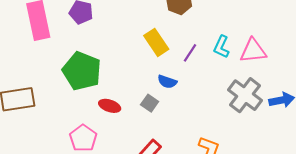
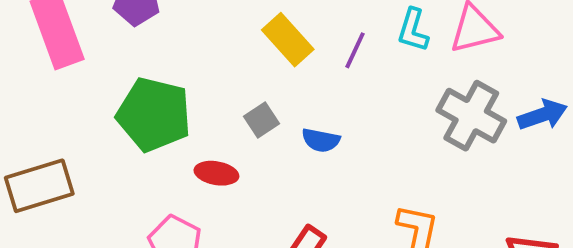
blue semicircle: (167, 82) -> (321, 140), moved
gray square: (150, 103) -> (262, 120), moved, turned 30

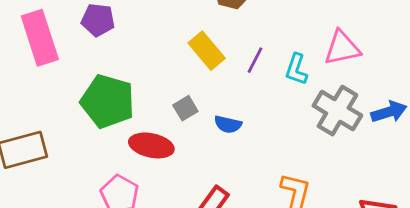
cyan L-shape: (413, 30) -> (296, 69), moved
red ellipse: (216, 173) -> (151, 145), size x1.4

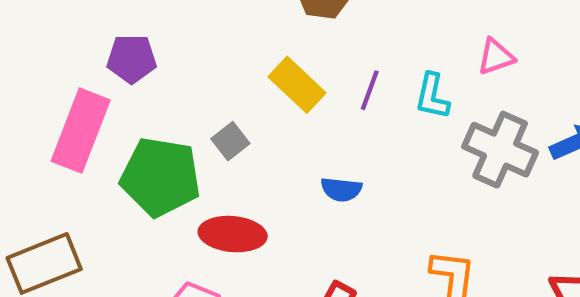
pink rectangle: (40, 38) -> (81, 131), moved, turned 46
pink triangle: (342, 48) -> (496, 57), size x0.7
gray square: (185, 108) -> (230, 141), moved

